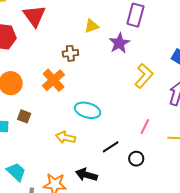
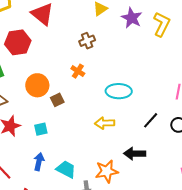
yellow L-shape: (144, 76) -> (162, 24), moved
orange cross: (53, 80) -> (78, 71), size x0.6
brown square: (24, 116) -> (57, 100), moved, turned -32

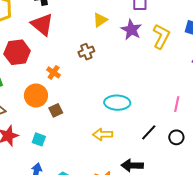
orange cross: (78, 71) -> (54, 72), moved
cyan square: (41, 129) -> (39, 139), turned 32

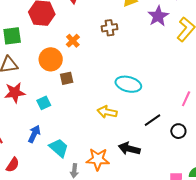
cyan square: (39, 139) -> (44, 103), turned 32

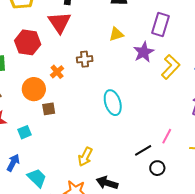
brown cross: (110, 28) -> (85, 59), moved
cyan ellipse: (128, 84) -> (113, 103), moved, turned 55
yellow arrow: (107, 112) -> (85, 157), moved, turned -78
black line: (153, 120) -> (143, 150), moved

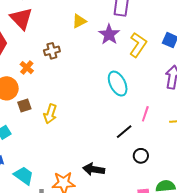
cyan ellipse: (113, 103) -> (118, 84), moved
yellow arrow: (85, 157) -> (50, 114), moved
black circle: (157, 168) -> (141, 156), moved

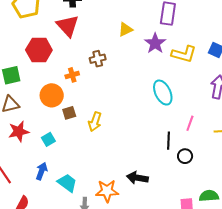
yellow L-shape: (138, 45) -> (184, 54), turned 70
orange cross: (27, 68) -> (72, 75), turned 32
black line: (124, 132) -> (168, 141), turned -48
black circle: (141, 156) -> (185, 156), moved

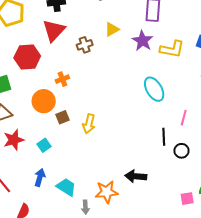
red triangle: (68, 26) -> (54, 31), turned 30
brown cross: (98, 59) -> (85, 45), moved

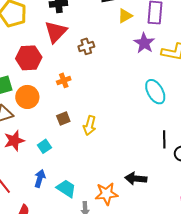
yellow triangle: (112, 29) -> (125, 16), moved
orange circle: (44, 101) -> (27, 97), moved

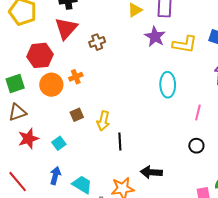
cyan ellipse: (155, 92) -> (168, 85), turned 30
orange circle: (27, 97) -> (51, 85), moved
black line: (164, 139) -> (120, 142), moved

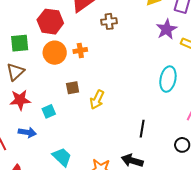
brown triangle: (17, 112) -> (15, 72), turned -36
black line: (120, 142) -> (142, 129), moved
blue arrow: (55, 176) -> (27, 132), moved, turned 72

